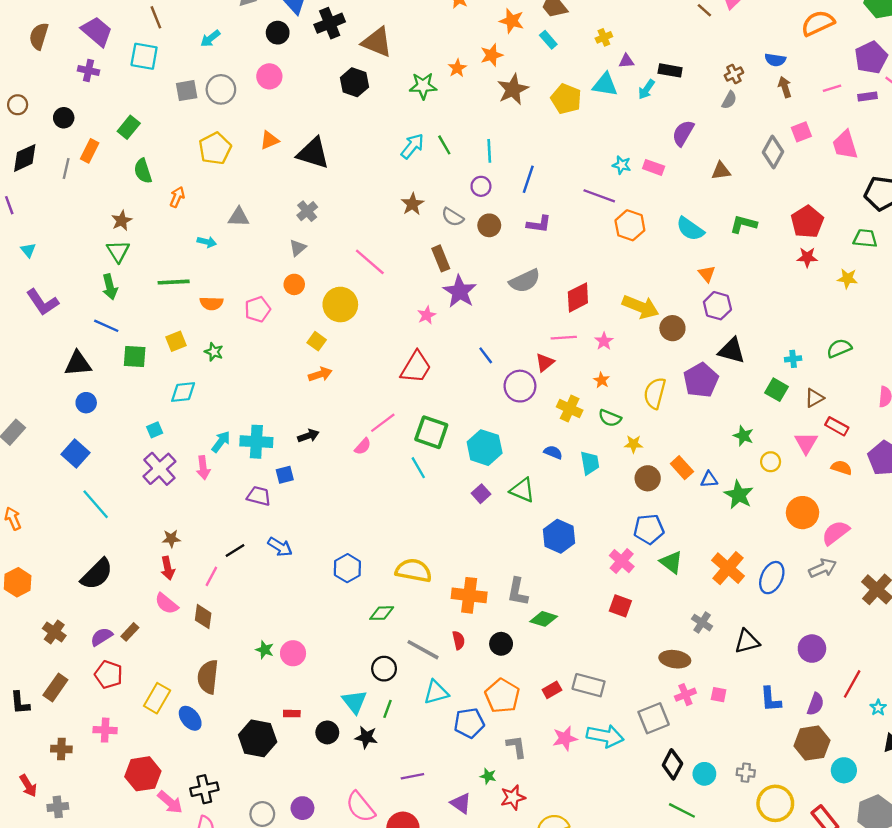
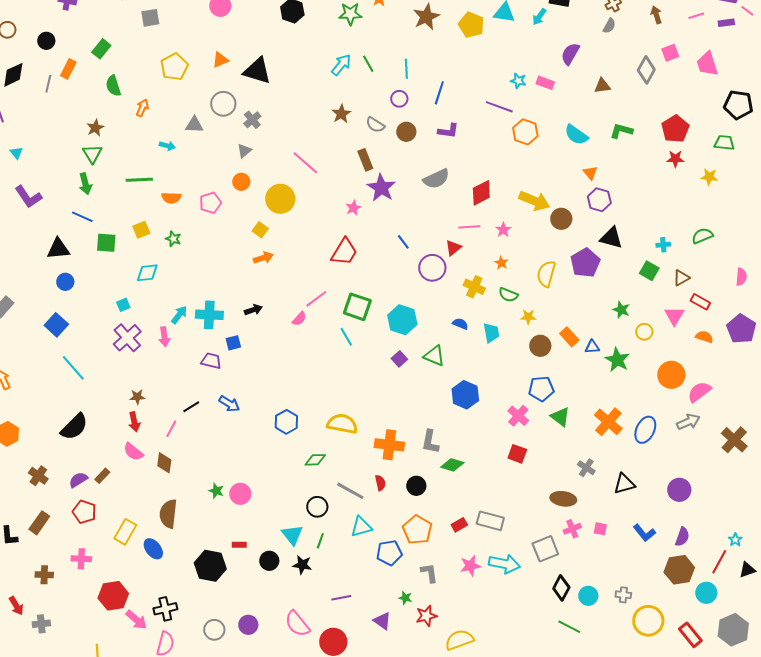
gray circle: (221, 89) -> (223, 104), moved
red line: (852, 684) -> (719, 562), moved
blue L-shape: (771, 699) -> (644, 533), turned -35

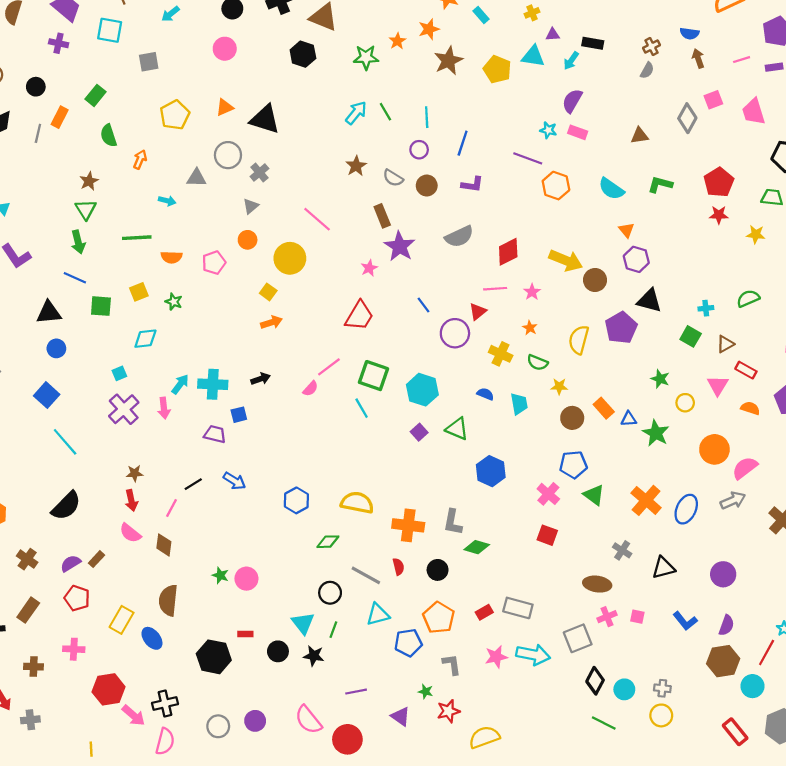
purple semicircle: (570, 54) -> (572, 101), moved
yellow circle: (648, 621) -> (661, 715), moved, size x0.7

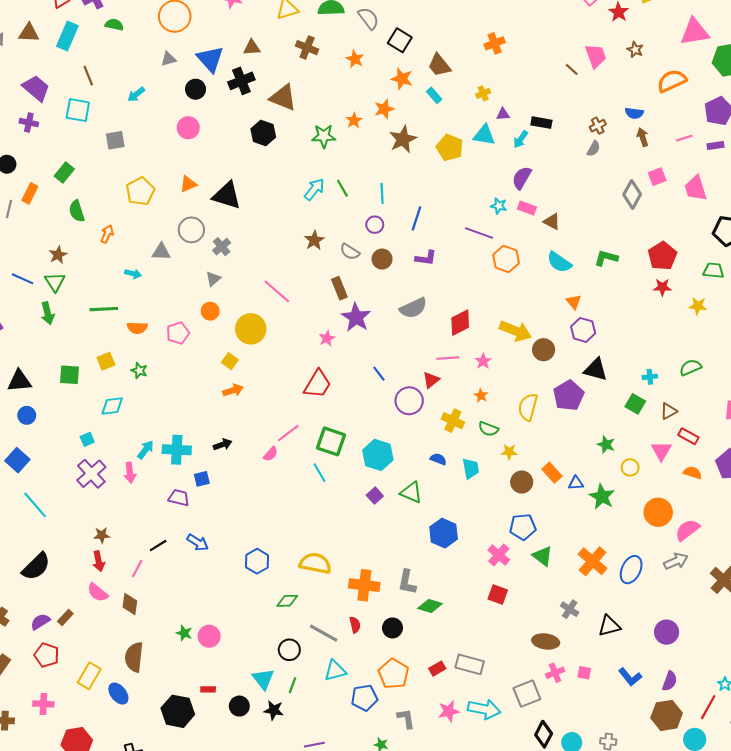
brown triangle: (640, 136) -> (552, 222), moved, turned 36
blue line: (75, 278) -> (23, 279), moved

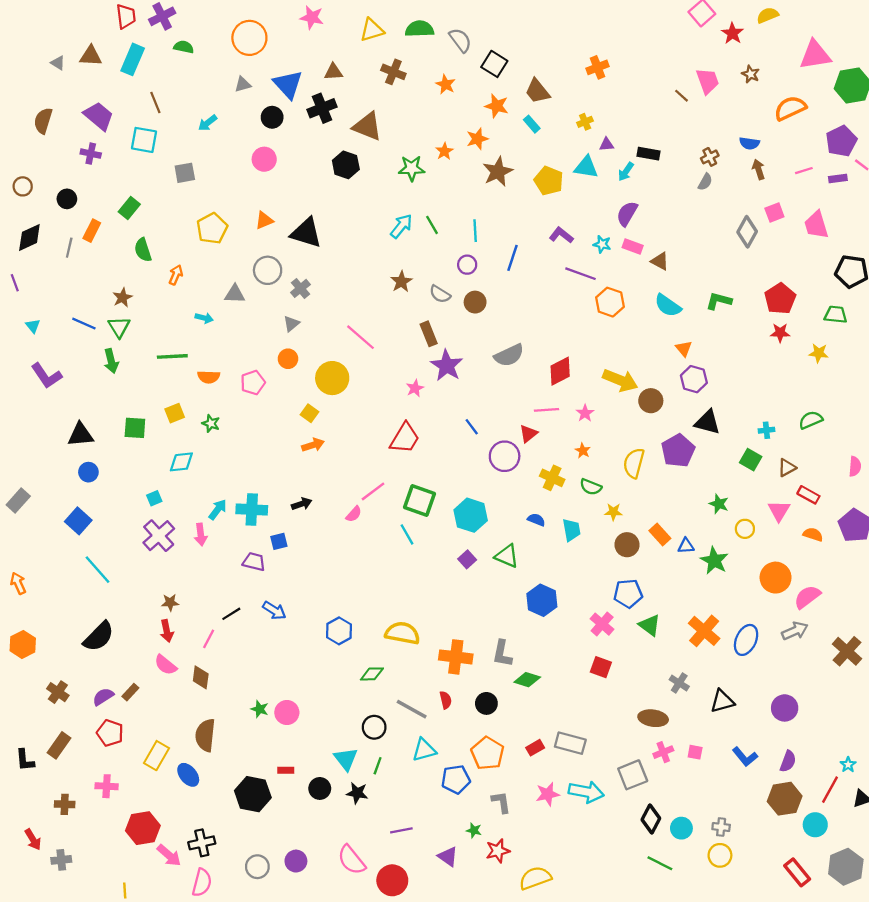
purple L-shape: (426, 258) -> (561, 235), moved, turned -150

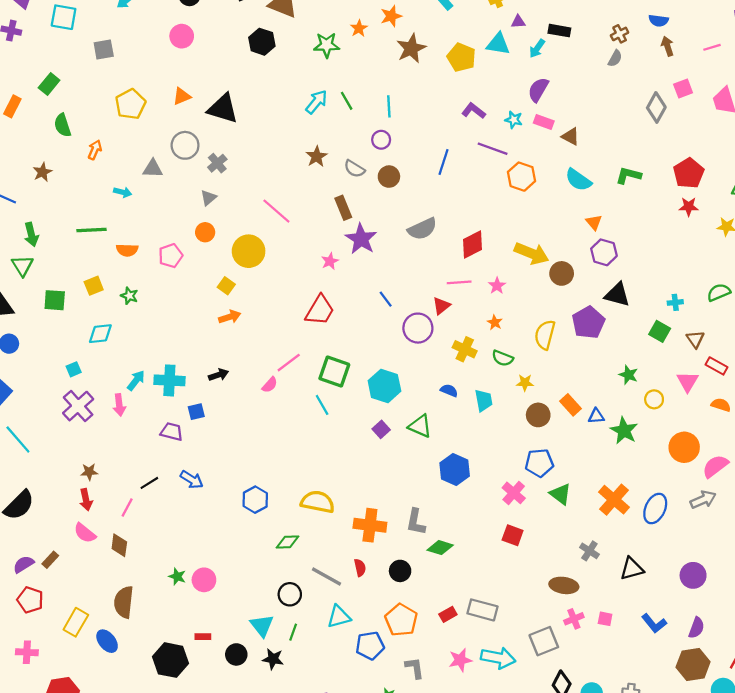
blue line: (512, 258) -> (444, 162), moved
green triangle: (119, 327) -> (22, 266), moved
brown triangle: (787, 468) -> (695, 339), turned -36

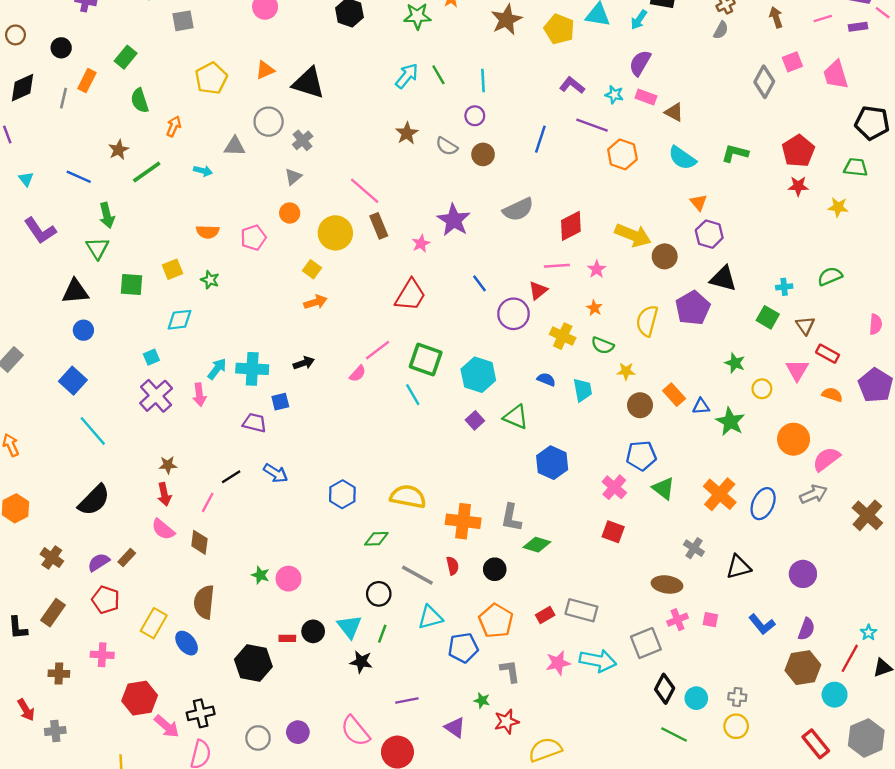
brown rectangle: (343, 208) -> (379, 226), moved
green line: (91, 230) -> (147, 172), moved, turned -32
black circle: (236, 654) -> (313, 631), moved

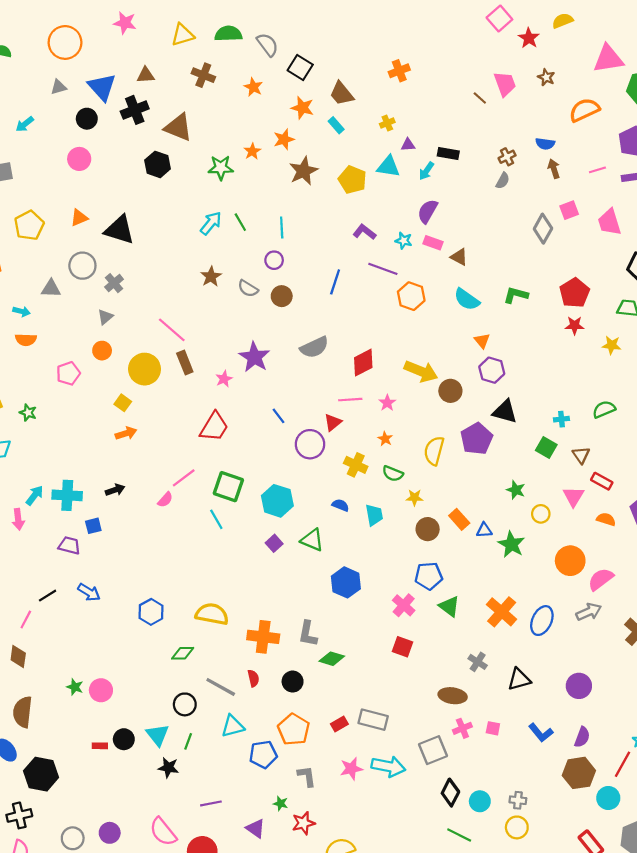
orange semicircle: (208, 232) -> (26, 340), moved
black hexagon: (253, 663) -> (41, 774), moved

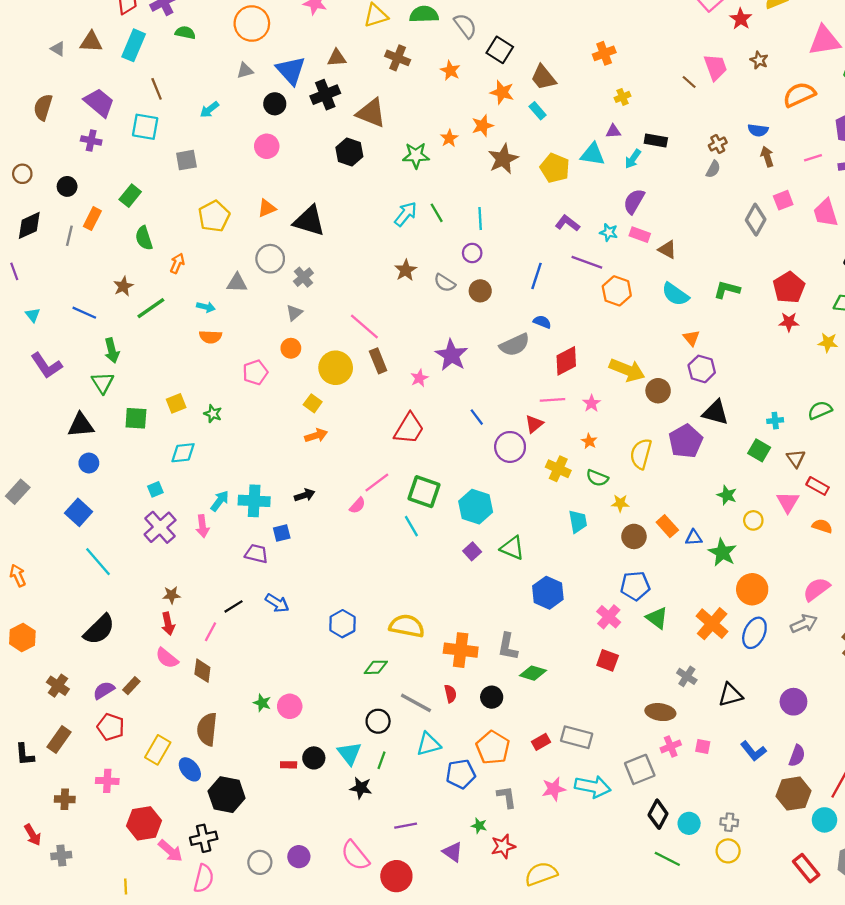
yellow cross: (387, 123) -> (623, 97), moved
blue semicircle: (340, 505) -> (542, 322), moved
orange circle: (570, 561) -> (752, 589), moved

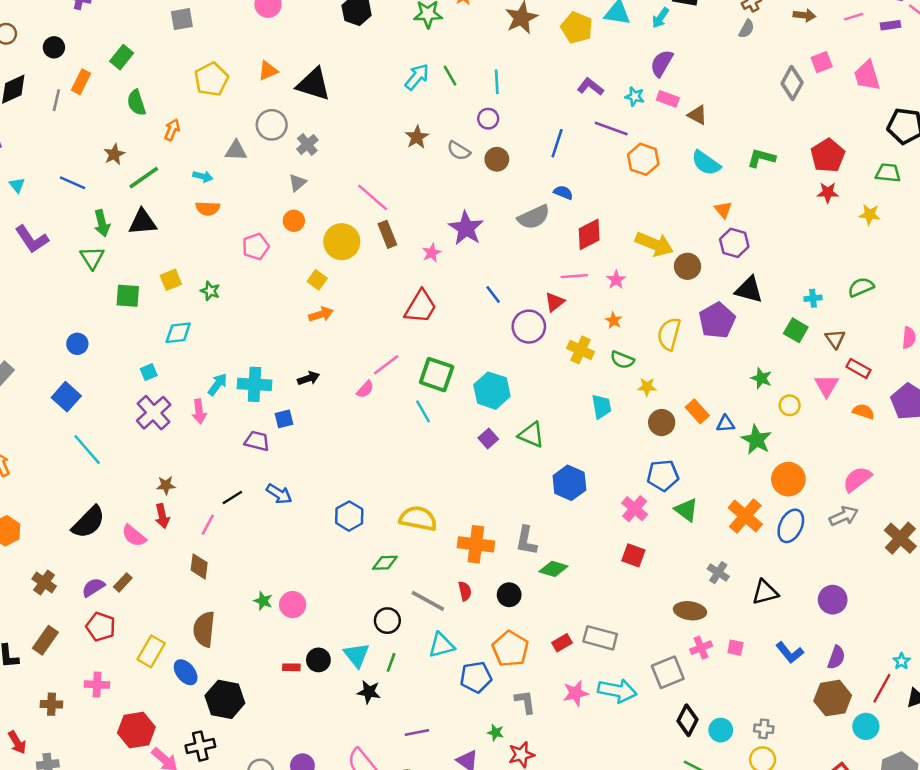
brown arrow: (767, 157) -> (804, 15), turned 114
black triangle: (81, 425) -> (143, 222), moved
pink semicircle: (167, 658) -> (134, 536), moved

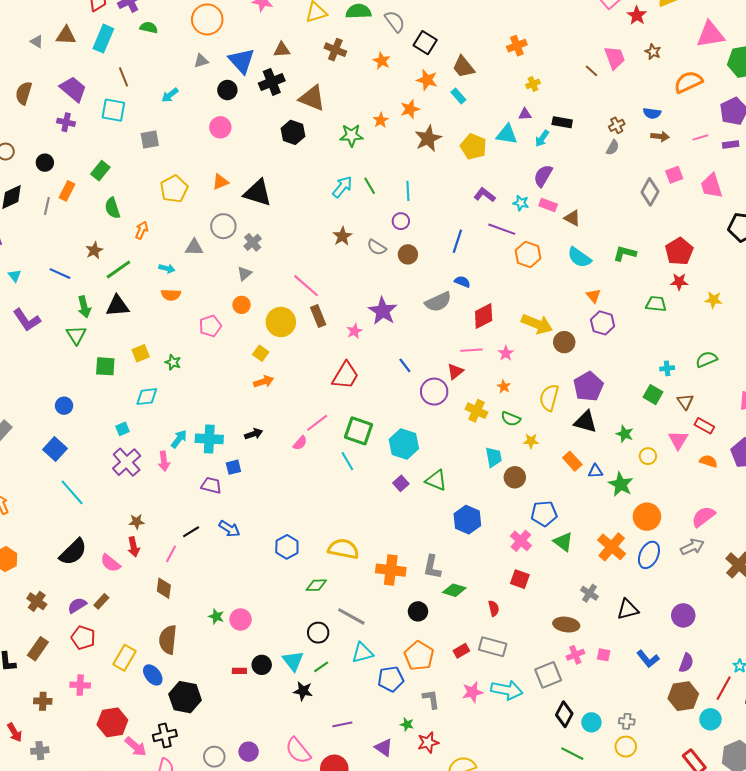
green trapezoid: (888, 173) -> (656, 304), moved
black triangle: (749, 290) -> (585, 422), moved
brown circle: (662, 423) -> (515, 477), moved
red semicircle: (465, 591) -> (494, 608), moved
green line: (391, 662) -> (321, 667), turned 35

